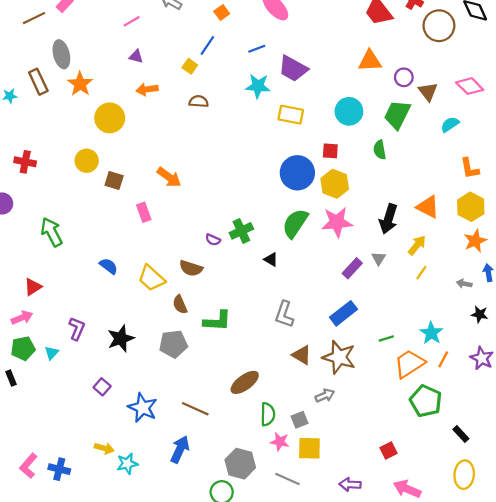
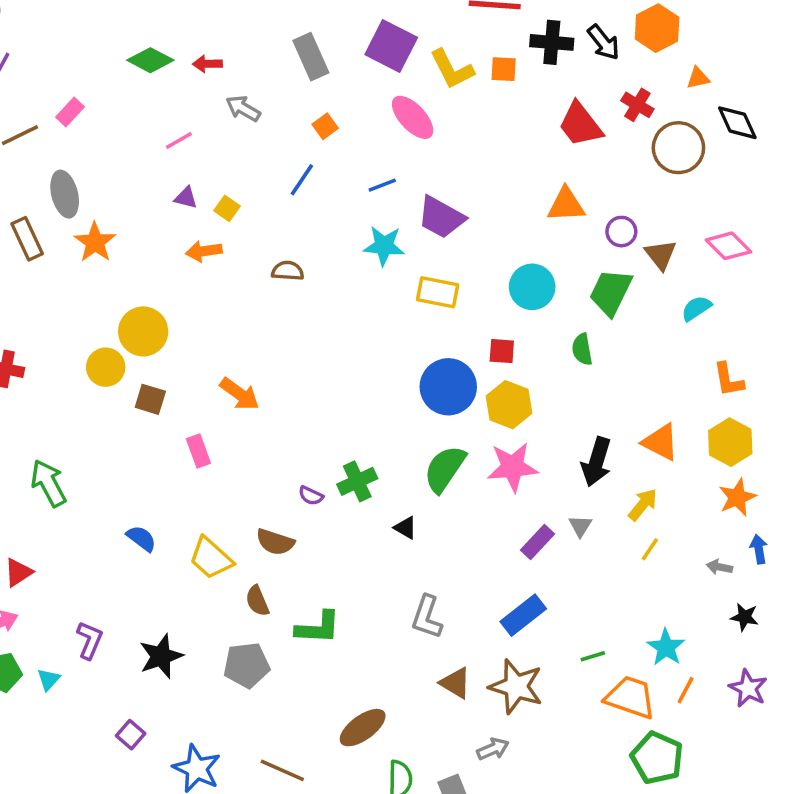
yellow square: (190, 66) -> (227, 208), moved
yellow circle: (110, 118) -> (143, 331), moved
orange trapezoid: (409, 364) -> (630, 697), turned 52

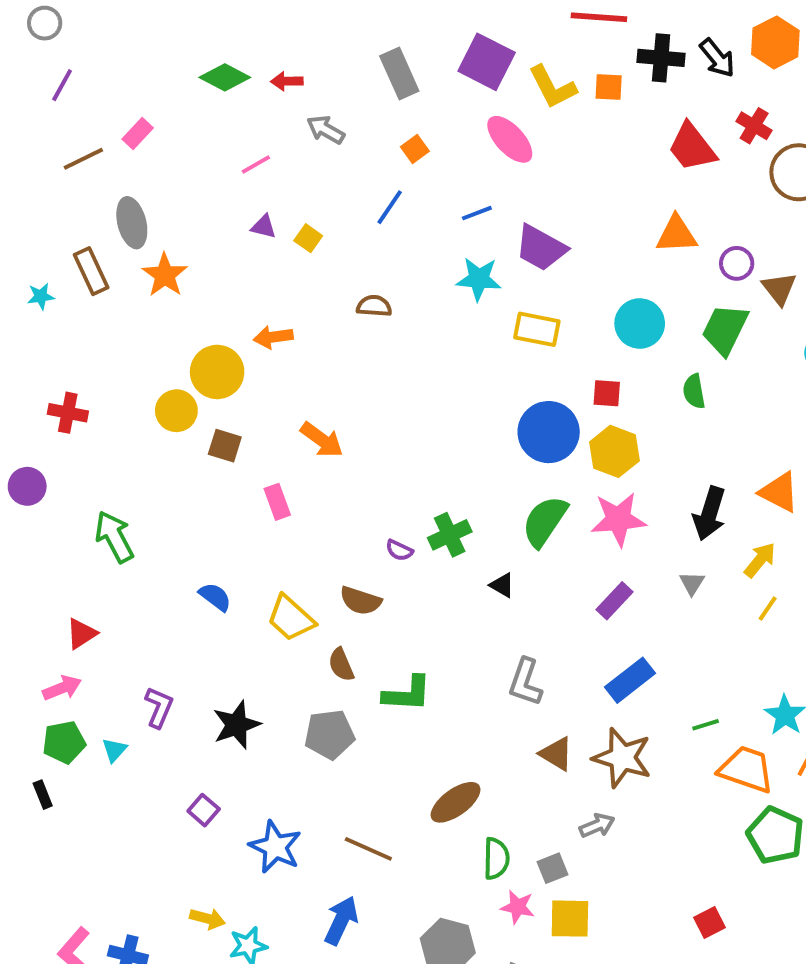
orange arrow: (204, 251) -> (273, 337), moved
purple rectangle: (537, 542) -> (614, 601), moved

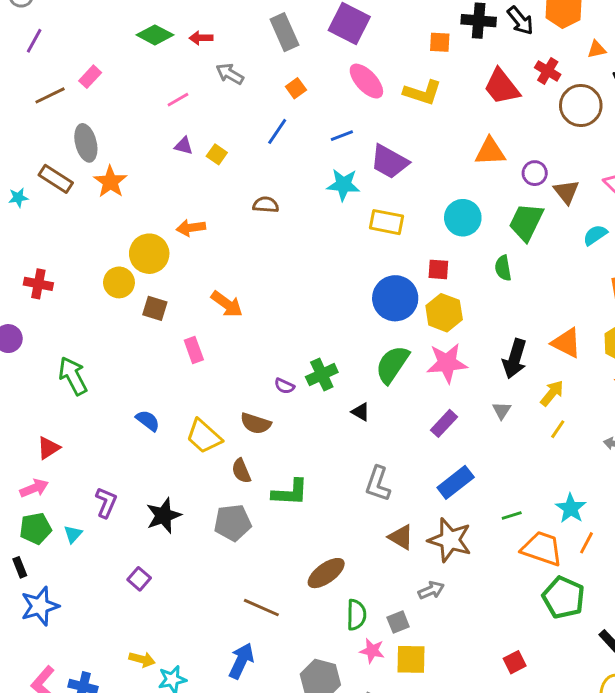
yellow L-shape: (552, 87) -> (423, 93), moved, turned -45
brown rectangle: (91, 271) -> (56, 179), turned -32
blue star: (275, 847) -> (40, 606), moved, turned 30

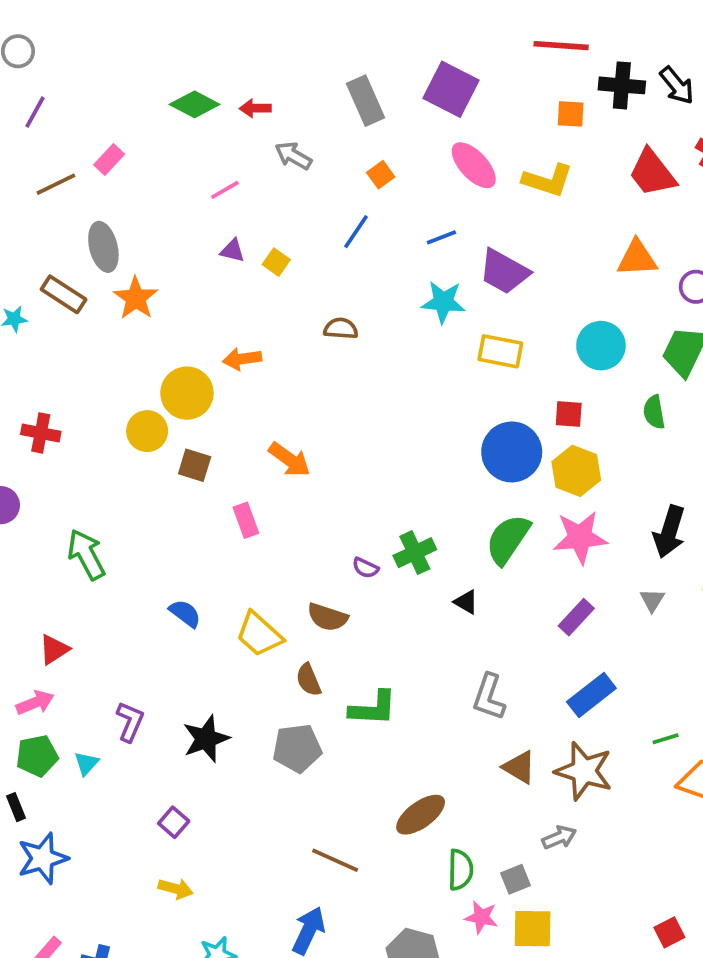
yellow arrow: (142, 659) -> (176, 889), moved

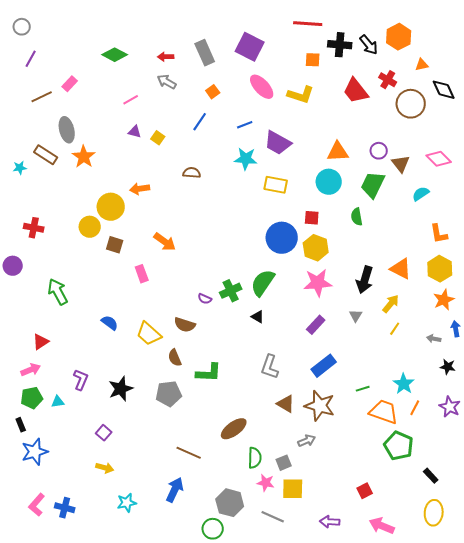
red arrow: (255, 108) -> (166, 57), moved
orange triangle: (637, 258) -> (338, 152), moved
green semicircle: (508, 539) -> (263, 283), moved
cyan triangle: (86, 763) -> (58, 402), turned 40

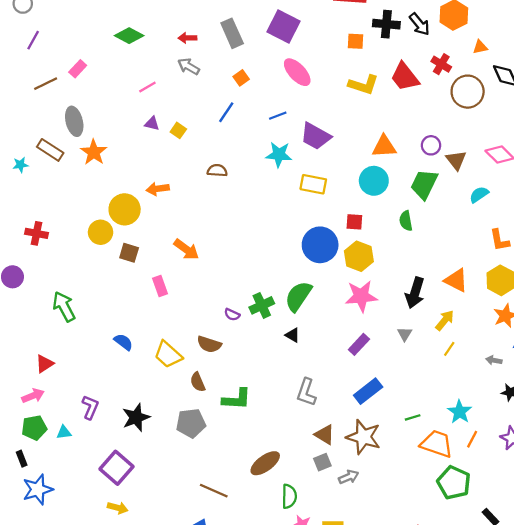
yellow L-shape: (301, 95) -> (364, 85), moved
purple square: (104, 433) -> (117, 468), size x1.8
gray square: (284, 463) -> (322, 462), moved

